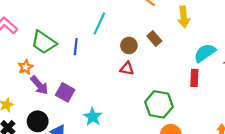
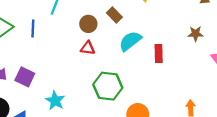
cyan semicircle: (205, 53) -> (130, 41), moved
green hexagon: (159, 104) -> (108, 86), moved

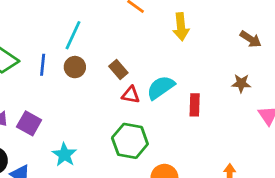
brown rectangle: (114, 15) -> (118, 70), moved
brown circle: (88, 24) -> (75, 67), moved
red triangle: (88, 48) -> (131, 95), moved

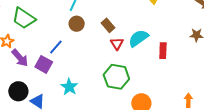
blue line: (43, 65) -> (56, 47), moved, turned 35
red triangle: (131, 95) -> (117, 44), turned 48

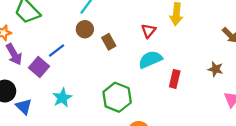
brown rectangle: (108, 25) -> (109, 42), moved
red triangle: (117, 44) -> (149, 31), moved

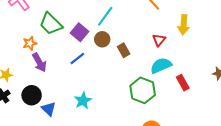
purple square: (39, 67) -> (79, 32), moved
red rectangle: (175, 79) -> (183, 83), turned -42
green hexagon: (117, 97) -> (143, 90), moved

